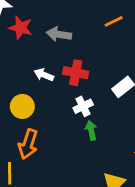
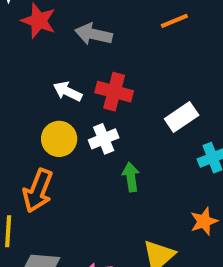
yellow circle: (22, 106) -> (59, 139), moved
white cross: (83, 106) -> (104, 139), moved

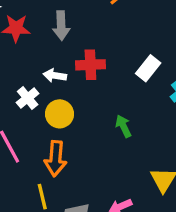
gray arrow: (93, 34) -> (61, 26), turned -88
white cross: (104, 139) -> (28, 98), moved

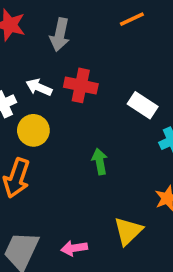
white rectangle: (148, 68) -> (143, 105), turned 70

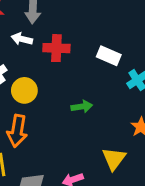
white arrow: (39, 87) -> (22, 39), moved
green arrow: (100, 161) -> (82, 107), turned 102

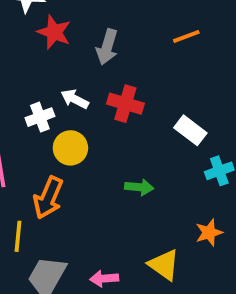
white arrow: (22, 39) -> (75, 99), moved
yellow triangle: (114, 159) -> (164, 265), turned -45

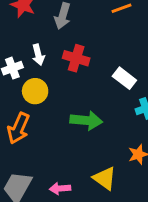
white arrow: (75, 99) -> (38, 55), turned -132
green arrow: (139, 187) -> (86, 120), size x1.5

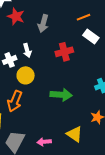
red cross: (76, 58) -> (64, 52), moved, turned -30
white rectangle: (124, 78) -> (91, 36), moved

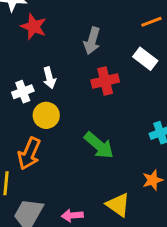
orange line: (84, 17) -> (151, 22), moved
gray arrow: (43, 23) -> (92, 41), moved
green arrow: (61, 95) -> (99, 145), turned 35

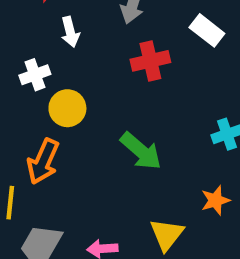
white arrow: (49, 78) -> (70, 32), moved
yellow triangle: (118, 205) -> (167, 234), turned 32

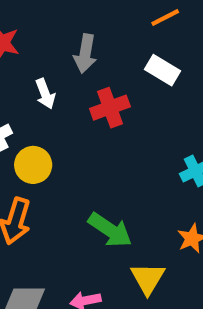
white arrow: (70, 32) -> (45, 94), moved
green arrow: (141, 151) -> (110, 230), moved

